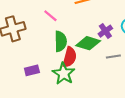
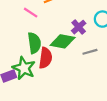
pink line: (50, 16) -> (31, 13), moved
green star: (64, 74) -> (24, 68), moved

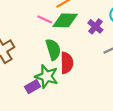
green diamond: (63, 41) -> (65, 20), moved

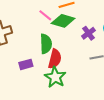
green star: (47, 76) -> (55, 77), moved
purple rectangle: (33, 87) -> (26, 64), moved

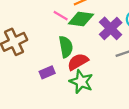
purple cross: (88, 33) -> (111, 28), size x1.5
red semicircle: (55, 59) -> (78, 62), turned -126

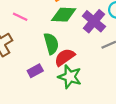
pink line: (61, 16) -> (20, 17), moved

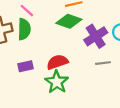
green semicircle: (51, 44) -> (24, 29), moved

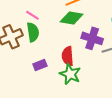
purple cross: (96, 36) -> (92, 38), moved, turned -30
red semicircle: (57, 62) -> (68, 56), turned -66

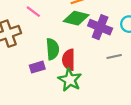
green semicircle: (33, 32) -> (53, 49), moved
purple cross: (92, 38) -> (100, 27), moved

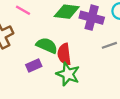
green semicircle: (53, 49) -> (47, 45), turned -55

